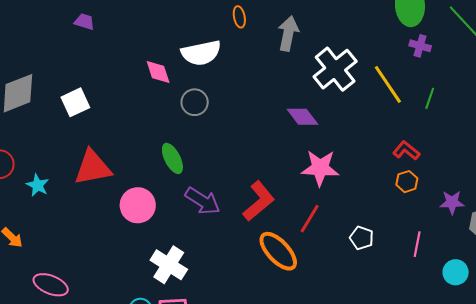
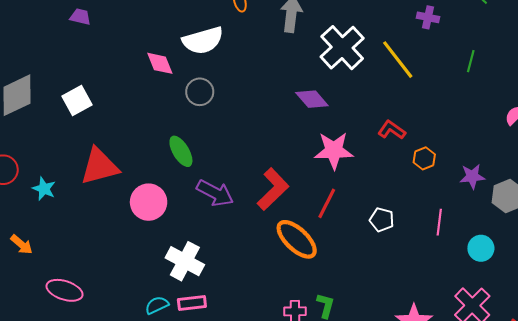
green line: (430, 98) -> (471, 61), moved
red L-shape: (406, 151) -> (392, 130), moved

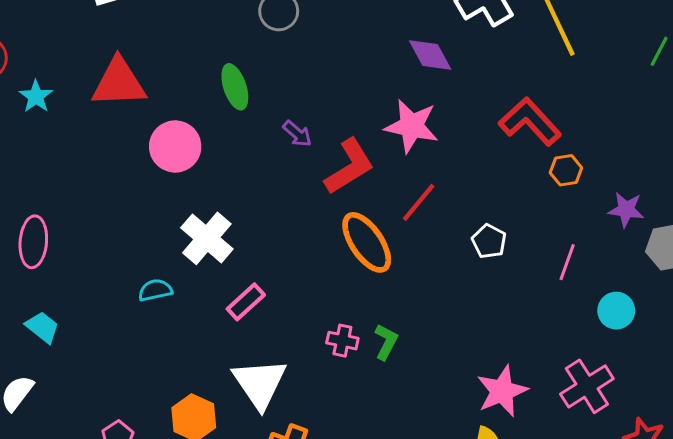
red L-shape: (392, 130) -> (530, 122), size x1.6
pink star: (334, 151) -> (412, 126), moved
purple arrow: (215, 193) -> (297, 134), moved, size x0.6
pink ellipse: (65, 290) -> (33, 242), turned 64
pink rectangle: (192, 303) -> (246, 302), moved, turned -48

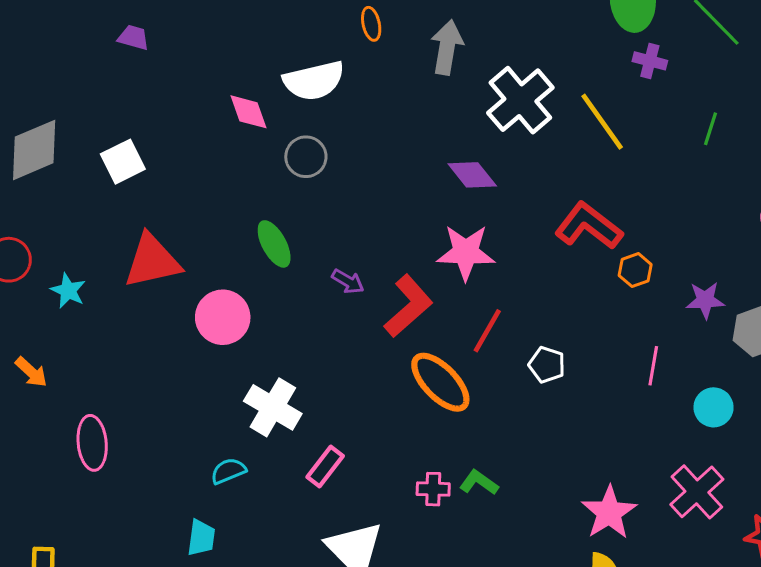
white pentagon: (489, 241) -> (547, 365), moved
cyan trapezoid: (42, 327) -> (201, 538), moved, turned 69
green L-shape: (386, 342) -> (479, 482), turned -72

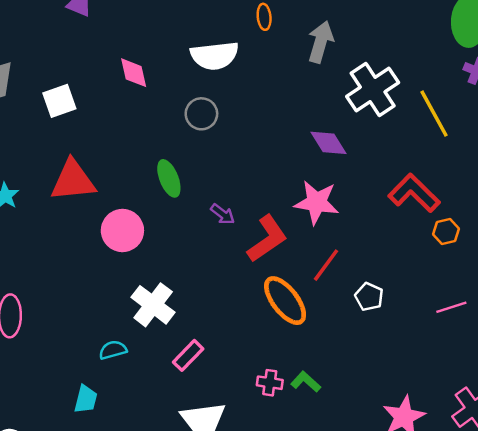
pink diamond: (249, 112) -> (134, 73), moved
pink line: (653, 366) -> (451, 307), turned 56

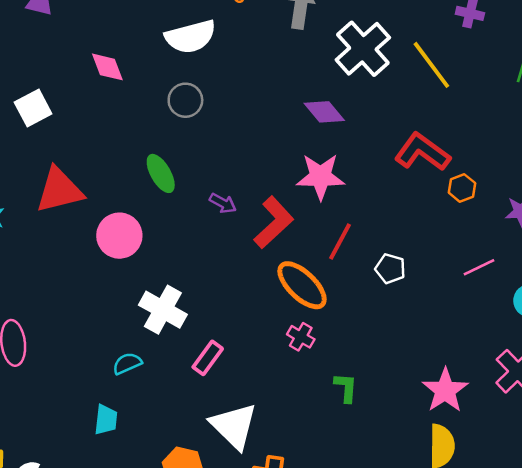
green L-shape: (306, 382) -> (346, 388), moved, turned 60
pink cross: (270, 383) -> (301, 337), moved, turned 30

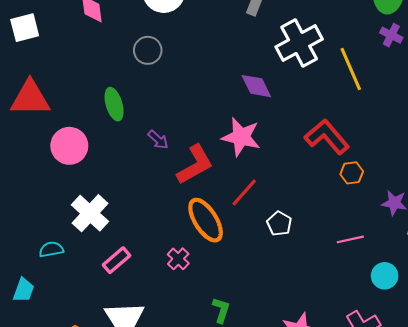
pink cross: (301, 337) -> (178, 259), moved

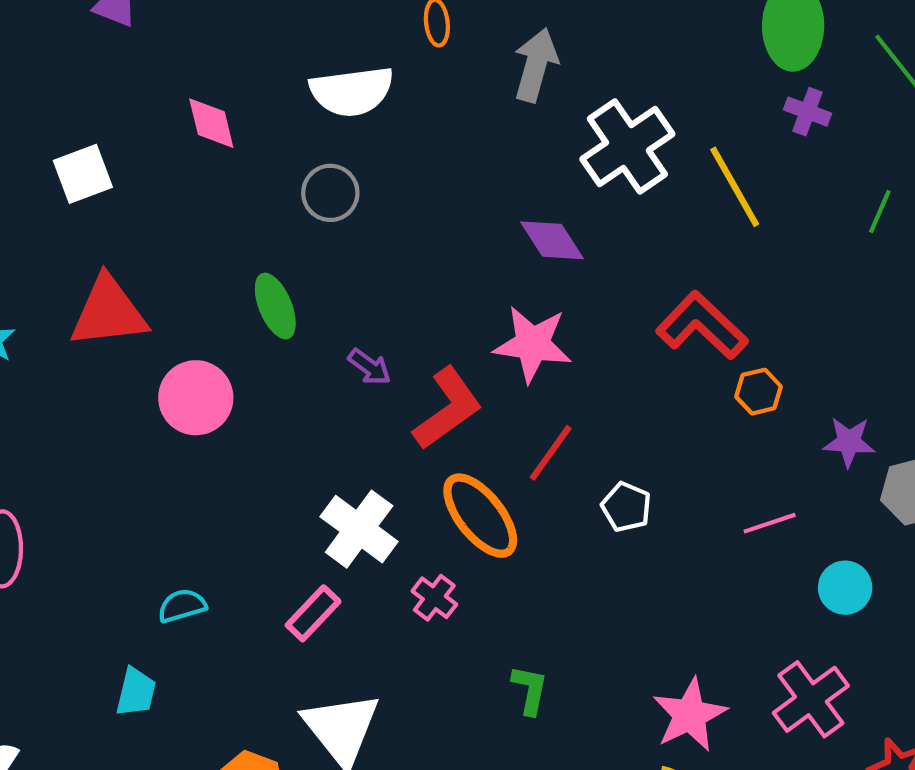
white cross: (90, 213) -> (359, 529), moved

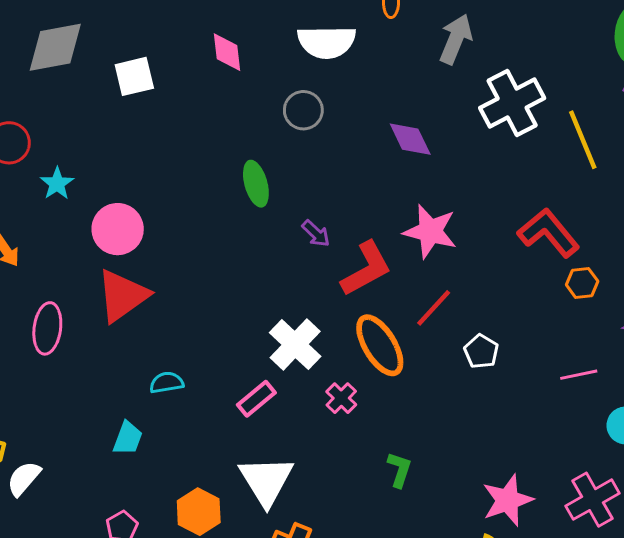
purple diamond: (552, 240) -> (410, 139), moved
red triangle: (108, 312) -> (122, 296), moved, turned -36
pink circle: (196, 398) -> (118, 229), moved

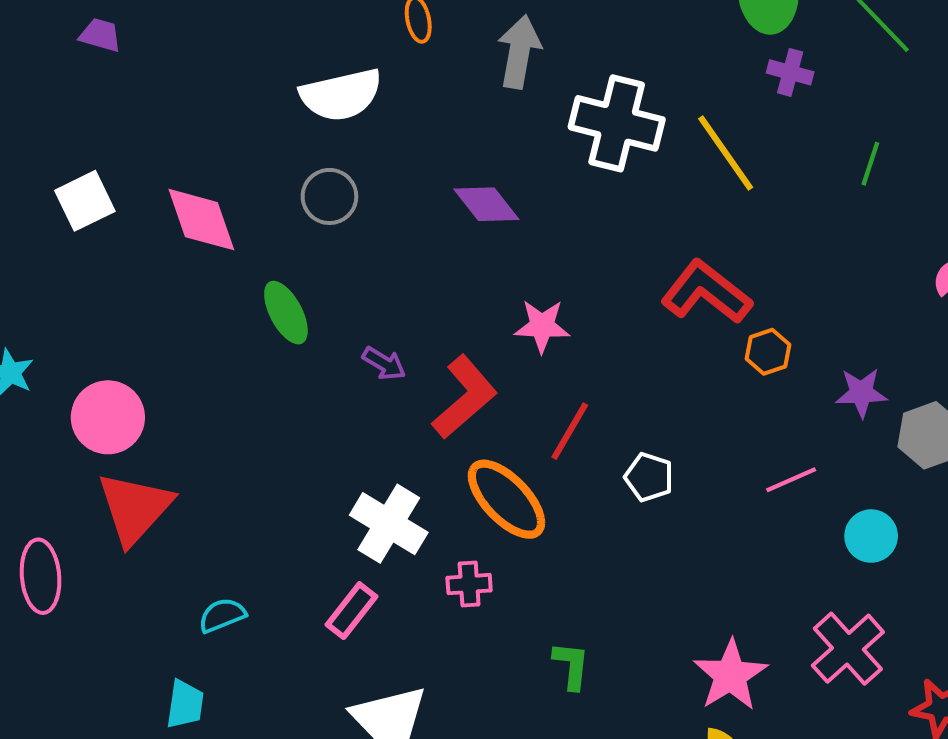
pink diamond: (227, 52) -> (201, 220), moved, size x1.4
white cross: (512, 103) -> (617, 123), turned -36
pink star: (430, 231) -> (542, 326), size x0.7
pink cross: (341, 398) -> (469, 584), turned -36

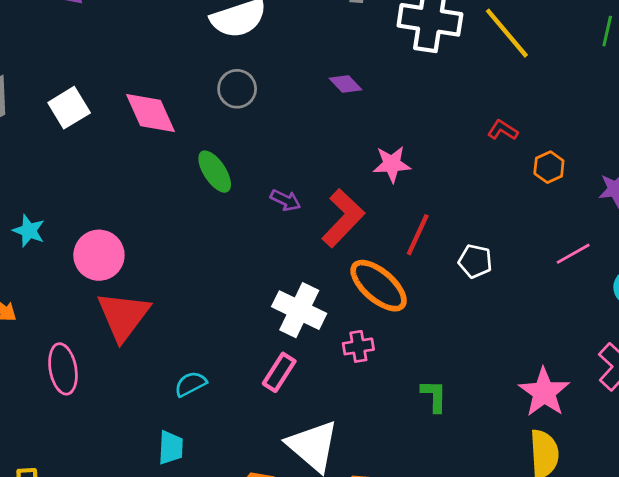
purple diamond: (486, 204) -> (346, 84), size x0.7
red L-shape: (706, 292) -> (503, 130), size x0.5

